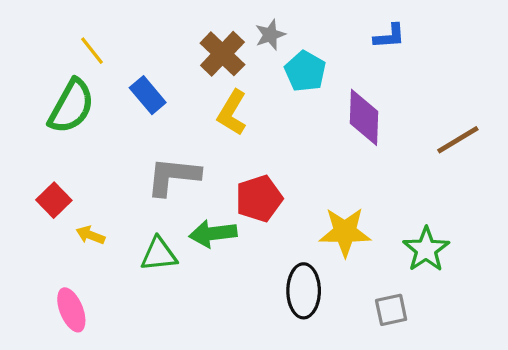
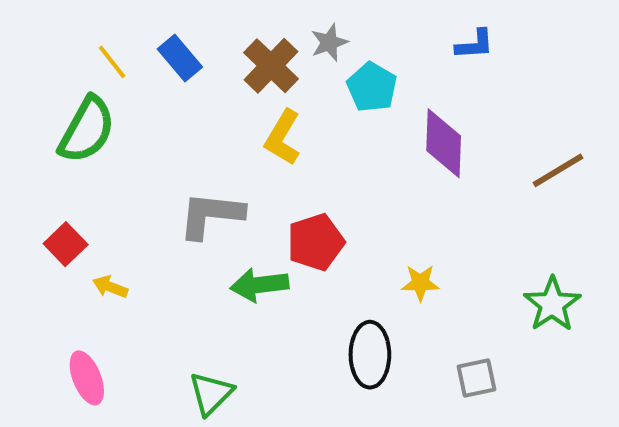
blue rectangle: (148, 95) -> (180, 58), moved
yellow star: (345, 232) -> (420, 283), size x0.6
green star: (426, 249) -> (552, 304), moved
green triangle: (159, 254) -> (211, 393), moved, turned -39

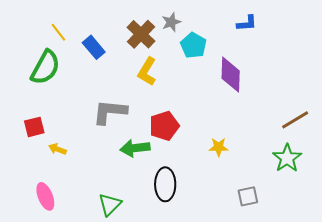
blue rectangle: (180, 58) -> (94, 47), moved
brown line: (558, 170) -> (295, 120), moved
red square: (66, 244) -> (34, 127), turned 30
black ellipse: (370, 355) -> (165, 184), moved

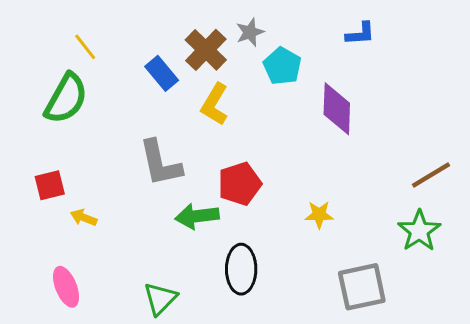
blue rectangle: (94, 47) -> (162, 73), moved
gray L-shape: (110, 112) -> (160, 163), turned -108
gray square: (248, 196) -> (362, 287), size x1.6

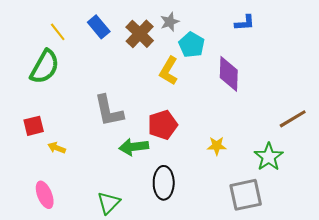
blue rectangle: (162, 73) -> (99, 27), moved
yellow L-shape: (215, 104) -> (169, 71), moved
green star: (419, 231) -> (269, 157), moved

